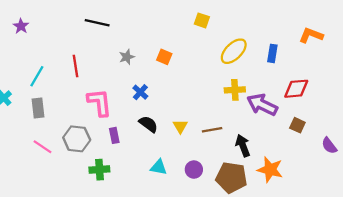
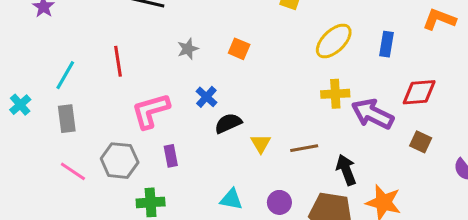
pink L-shape: (99, 102) -> (151, 111), turned -100
black semicircle: (148, 124) -> (228, 123), moved, turned -60

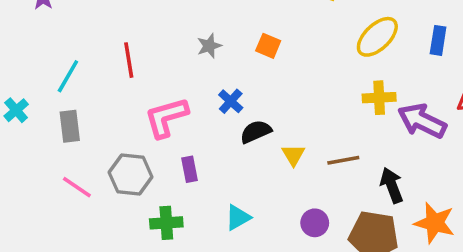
cyan triangle: (231, 199) -> (238, 217), moved, turned -40

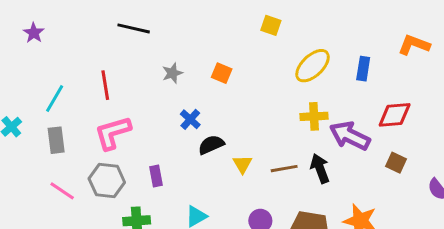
pink L-shape: (166, 117) -> (113, 133), moved
black arrow: (392, 185) -> (320, 169), moved

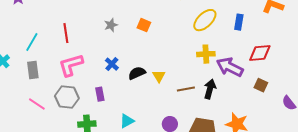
blue cross: (190, 119) -> (112, 64), moved
yellow triangle: (242, 164) -> (159, 76), moved
black arrow: (320, 169) -> (210, 89), turned 36

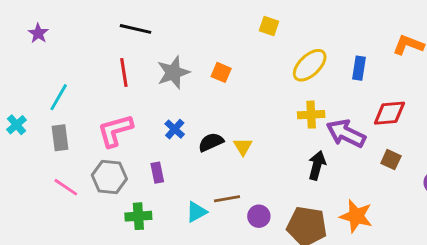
gray star: (111, 25) -> (173, 72), size x1.6
red line: (66, 33) -> (124, 72), moved
brown line: (186, 89) -> (227, 199), moved

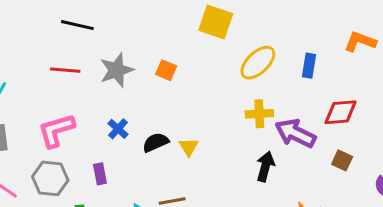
yellow square: (269, 26) -> (216, 22), size x1.6
red line: (124, 72) -> (65, 70), turned -76

